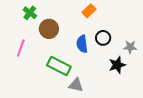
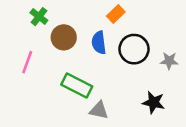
black circle: (103, 38) -> (134, 49), size x1.5
blue semicircle: (82, 44) -> (99, 43), moved
black star: (117, 65) -> (154, 102), moved, turned 30

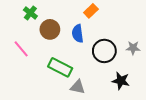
black circle: (134, 49) -> (104, 51), moved
pink line: (27, 62) -> (21, 49), turned -60

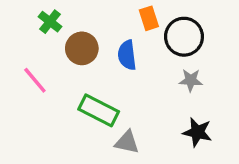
orange rectangle: (91, 11) -> (149, 18), turned -64
gray star: (133, 48) -> (191, 80), moved
black circle: (104, 51) -> (184, 37), moved

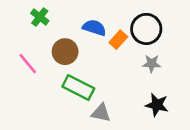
orange rectangle: (149, 18) -> (118, 40), moved, turned 60
brown circle: (82, 48) -> (65, 52), moved
blue semicircle: (127, 55) -> (94, 28), moved, turned 115

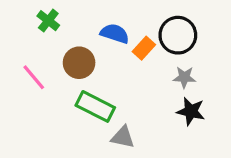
black star: (157, 105) -> (191, 111), moved

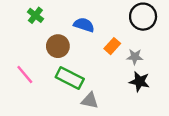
black circle: (178, 35) -> (143, 17), moved
orange rectangle: (144, 48) -> (112, 46), moved
pink line: (34, 77) -> (25, 74), moved

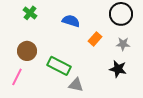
brown circle: (58, 46) -> (27, 51), moved
gray star: (135, 57) -> (123, 44), moved
pink line: (25, 74) -> (17, 77), moved, turned 66

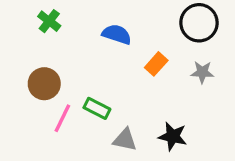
green rectangle: (59, 66) -> (97, 108), size x0.7
black star: (118, 69) -> (173, 136), moved
pink line: (17, 77) -> (62, 118), moved

